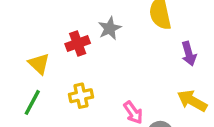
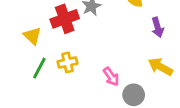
red cross: (78, 43) -> (65, 19), size x1.4
green line: (32, 102) -> (39, 68), moved

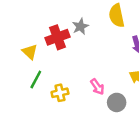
yellow cross: (68, 62) -> (60, 93), moved

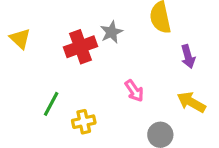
yellow triangle: (30, 52) -> (20, 39), moved
pink arrow: (97, 87) -> (134, 91), moved

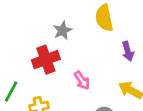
red cross: (80, 47) -> (46, 60), moved

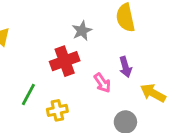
purple arrow: (128, 51) -> (125, 67), moved

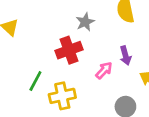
pink arrow: (102, 83) -> (104, 70), turned -102
yellow cross: (57, 110) -> (62, 96), size x1.4

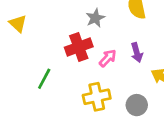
pink arrow: (104, 70) -> (108, 58), moved
yellow cross: (62, 96) -> (97, 97), moved

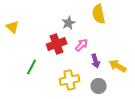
purple arrow: (137, 53) -> (96, 61), moved
pink arrow: (108, 58) -> (82, 45), moved

